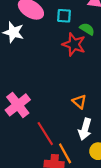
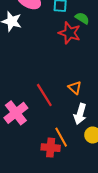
pink cross: (18, 105) -> (16, 113), moved
red line: (45, 134) -> (44, 95), moved

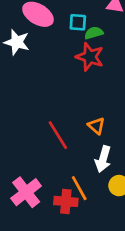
green semicircle: (82, 18) -> (94, 33), moved, turned -48
pink cross: (16, 113) -> (26, 192), moved

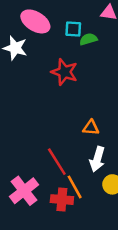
red star: (90, 57) -> (64, 72), moved
orange triangle: (96, 126) -> (91, 128), turned -36
red line: (58, 135) -> (57, 162), moved

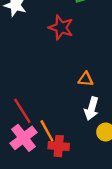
red line: (57, 162) -> (22, 111), moved
orange line: (75, 187) -> (47, 131), moved

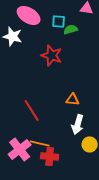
red line: (22, 111) -> (32, 110), moved
orange line: (47, 131) -> (40, 143), turned -48

